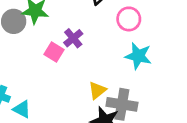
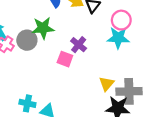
cyan star: (138, 56) -> (118, 38), moved

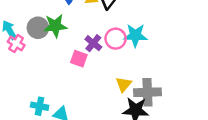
pink circle: (121, 20) -> (116, 39), moved
gray circle: (27, 40) -> (38, 28), moved

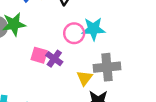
purple cross: (93, 43) -> (54, 59), moved
gray cross: (147, 92) -> (107, 67), moved

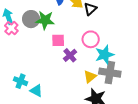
cyan star: (93, 29) -> (105, 55), moved, turned -30
pink square: (39, 55) -> (58, 40), moved, turned -32

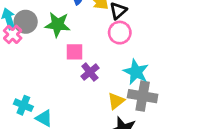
gray circle: (31, 19) -> (26, 22), moved
pink circle: (91, 39) -> (120, 33), moved
cyan star: (105, 55) -> (136, 72), turned -30

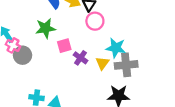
gray circle: (26, 22) -> (23, 55), moved
yellow triangle: (116, 101) -> (102, 63), moved

